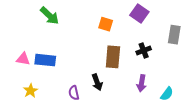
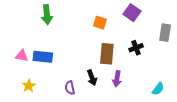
green arrow: (50, 16) -> (47, 15), turned 42
purple arrow: (141, 83) -> (117, 79), moved

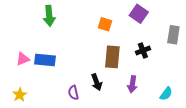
pink triangle: (22, 56) -> (23, 59), turned -32
purple arrow: (117, 79) -> (132, 84), moved
yellow star: (29, 86) -> (20, 95), moved

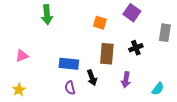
blue rectangle: (45, 60) -> (69, 64), moved

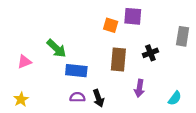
purple square: (132, 13) -> (133, 16), moved, turned -30
green arrow: (47, 15) -> (56, 48), moved, turned -42
black arrow: (92, 78) -> (98, 98), moved
purple semicircle: (70, 88) -> (77, 97), turned 104

